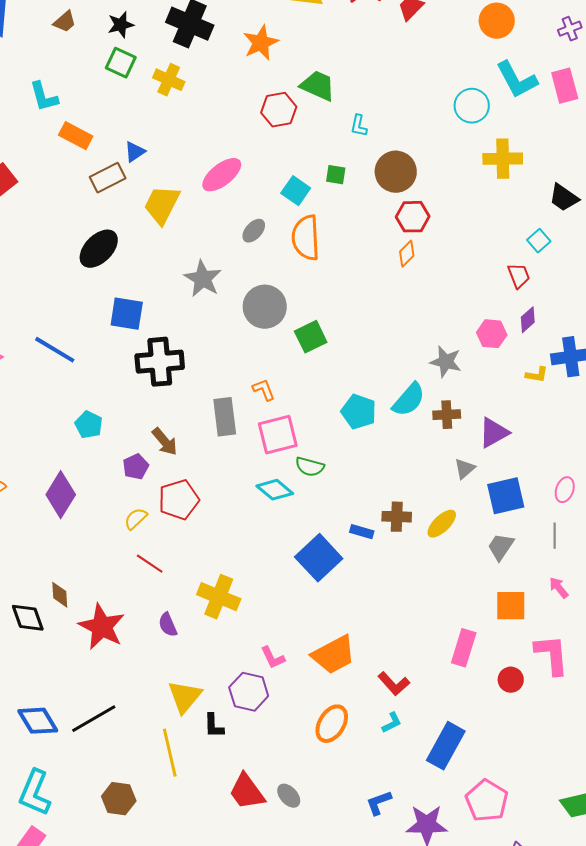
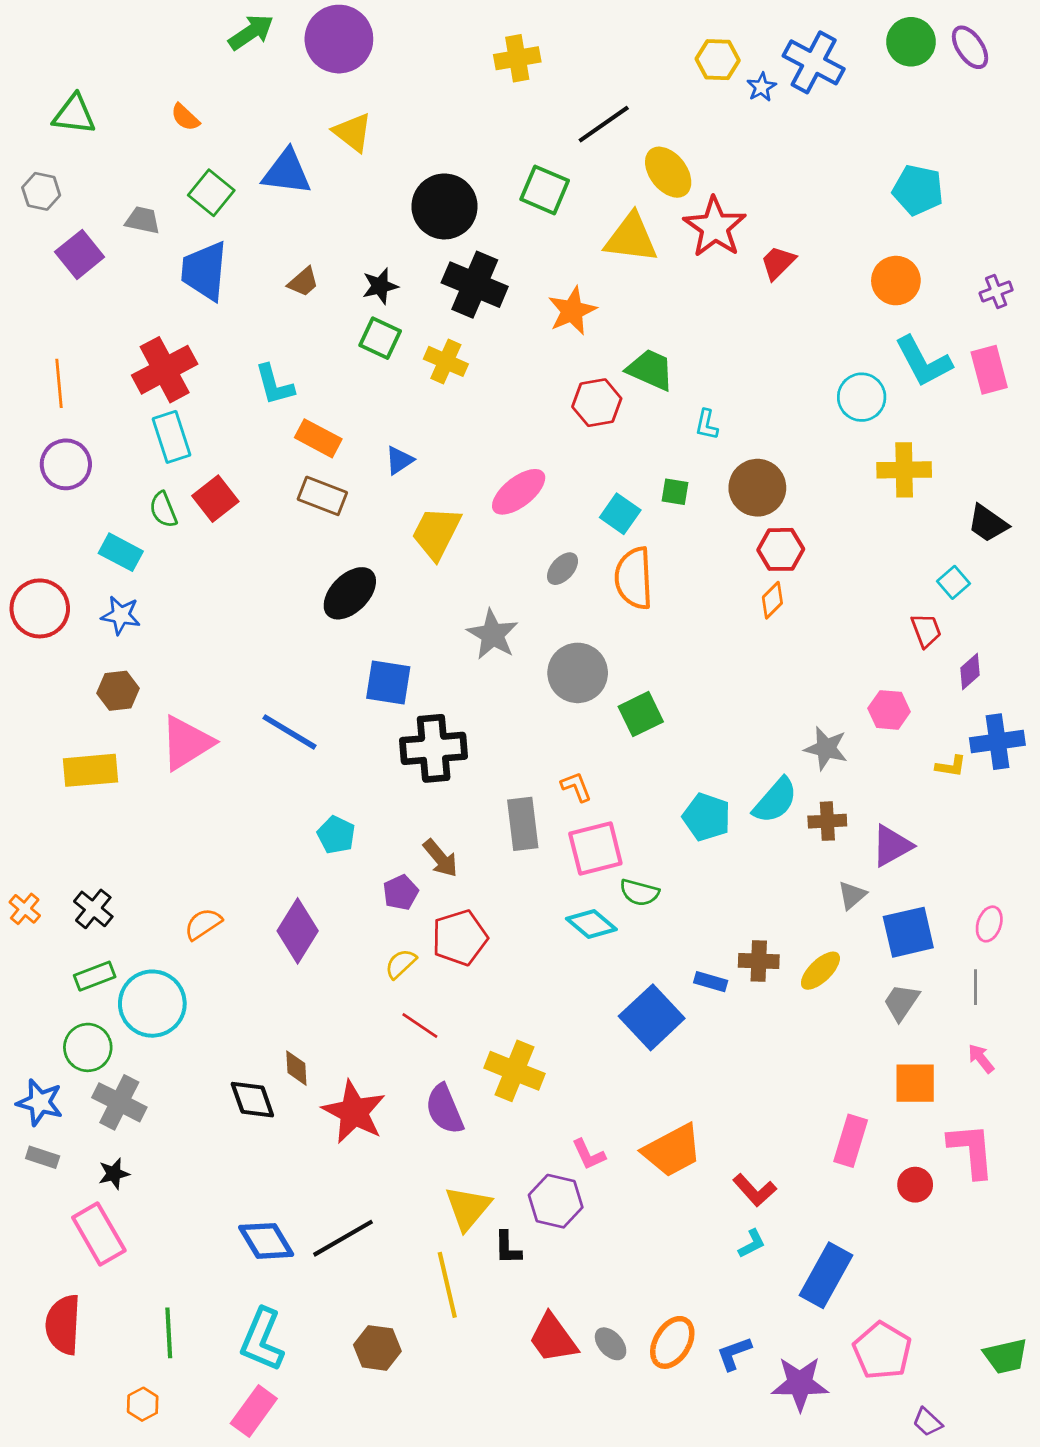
brown rectangle: (108, 178) -> (322, 496), moved, turned 48
purple diamond: (528, 320) -> (970, 672), moved
purple semicircle: (168, 625) -> (445, 1109), size x1.5
orange ellipse: (332, 724) -> (672, 1342), moved

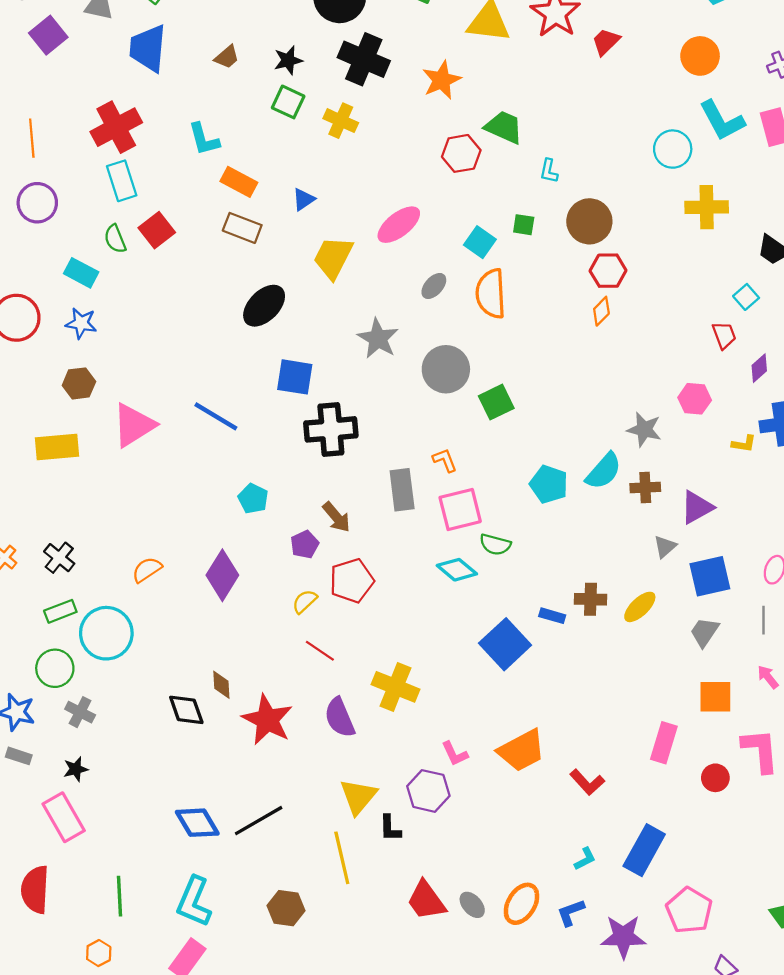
gray cross: (119, 1102) -> (80, 712), size x0.7
cyan L-shape: (752, 1244) -> (585, 859), moved

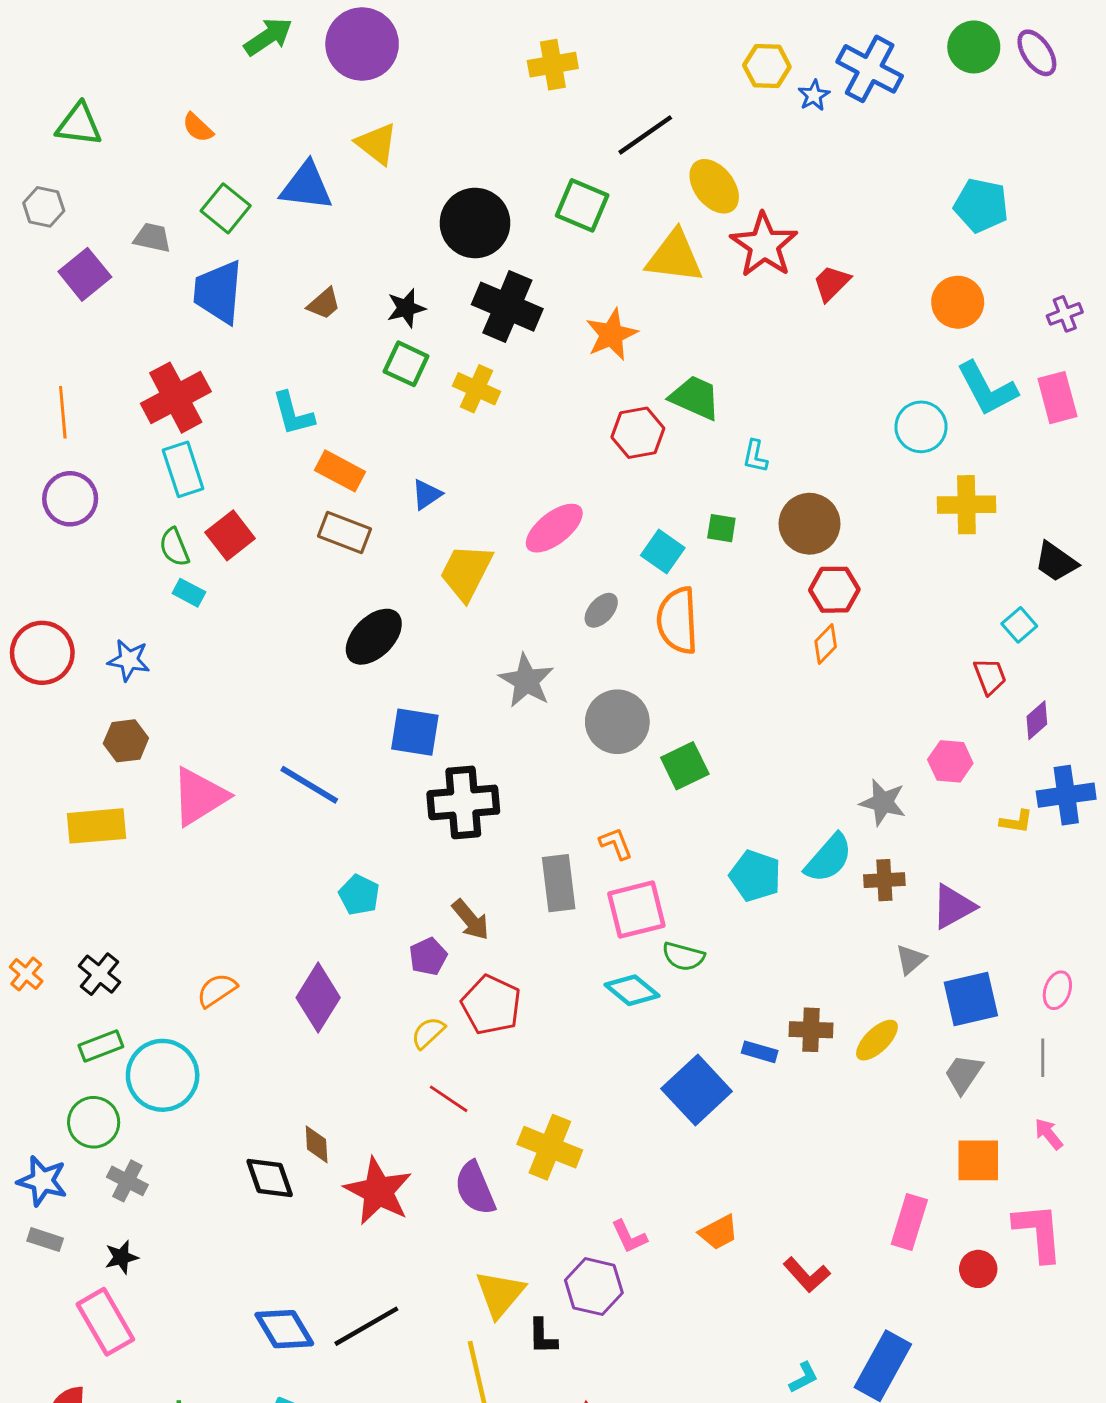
cyan rectangle: (81, 273) -> (189, 593), moved, size x0.7
red pentagon: (352, 581) -> (491, 1005), turned -30
orange trapezoid: (521, 750) -> (719, 1232), size x0.6

